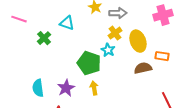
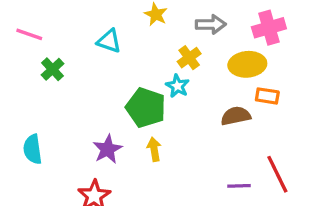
gray arrow: (118, 13) -> (211, 24), moved
green cross: (44, 38) -> (53, 69), moved
yellow ellipse: (138, 41) -> (247, 64), moved, turned -75
cyan semicircle: (38, 88) -> (33, 149), moved

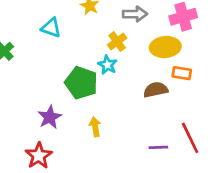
yellow arrow: (154, 149) -> (95, 127), moved

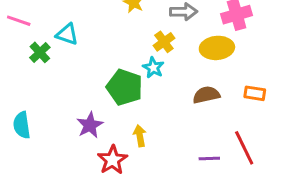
cyan triangle: (51, 28) -> (67, 34), moved
orange rectangle: (182, 73) -> (255, 93), moved
red star: (39, 156) -> (113, 160), moved

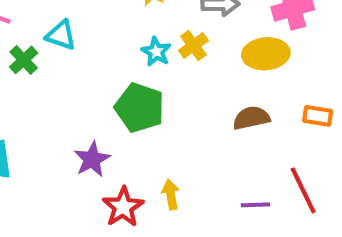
cyan star: (153, 68) -> (156, 52), moved
yellow arrow: (140, 136) -> (171, 195), moved

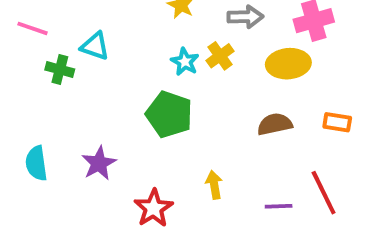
green cross: (24, 60) -> (60, 70), turned -32
purple star: (92, 159) -> (99, 163), moved
yellow arrow: (171, 195) -> (214, 185), moved

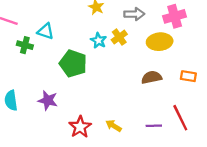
green pentagon: (169, 114) -> (73, 64), moved
purple star: (99, 163) -> (48, 100), turned -30
yellow arrow: (214, 185) -> (114, 126), moved, turned -49

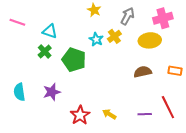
gray arrow: (134, 14) -> (128, 16), turned -60
green cross: (25, 45) -> (45, 52), moved, turned 32
purple star: (48, 100) -> (52, 92), turned -30

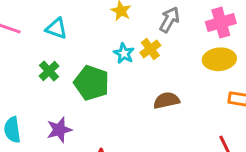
cyan triangle: (50, 31) -> (56, 28), moved
yellow ellipse: (150, 40) -> (219, 59), moved
brown semicircle: (143, 72) -> (166, 100), moved

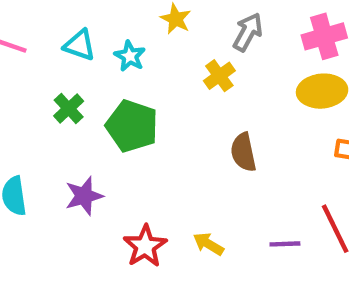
cyan star: (124, 53) -> (130, 56), moved
brown semicircle: (166, 100) -> (243, 152), turned -90

